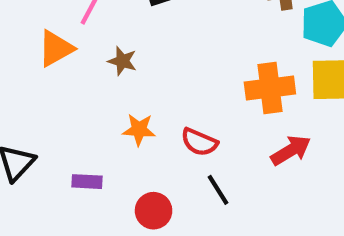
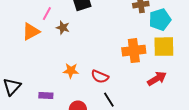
brown star: (122, 61) -> (63, 28), moved
red arrow: (291, 150) -> (157, 79), moved

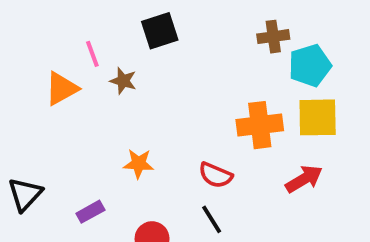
pink line: (47, 14) -> (92, 54), turned -48
red semicircle: (100, 77) -> (216, 175), moved
purple rectangle: (46, 96) -> (90, 212), turned -32

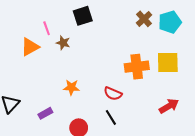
brown cross: (273, 37) -> (144, 19), turned -35
cyan pentagon: (310, 65) -> (170, 22), moved
red arrow: (304, 179) -> (169, 106), moved

